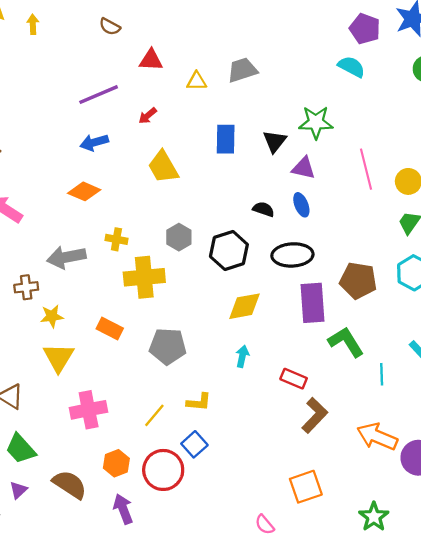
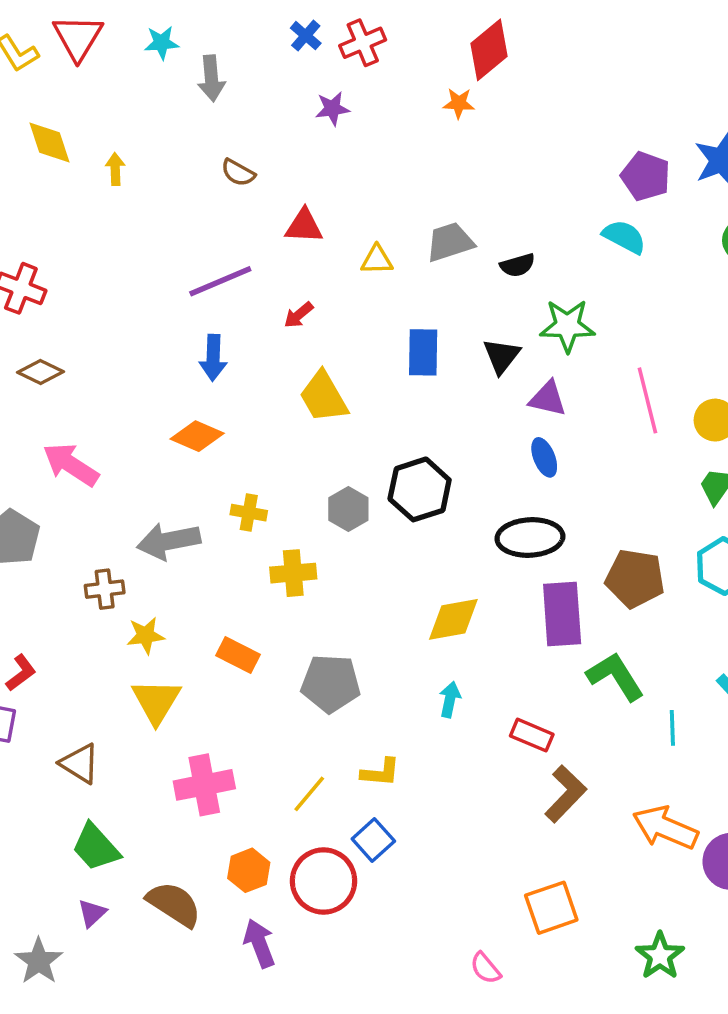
blue arrow: (94, 142) -> (213, 358), turned -72
black semicircle: (263, 209) -> (518, 265), moved, turned 145
black hexagon: (229, 250) -> (420, 489), moved
yellow cross: (144, 277) -> (293, 573), size x0.7

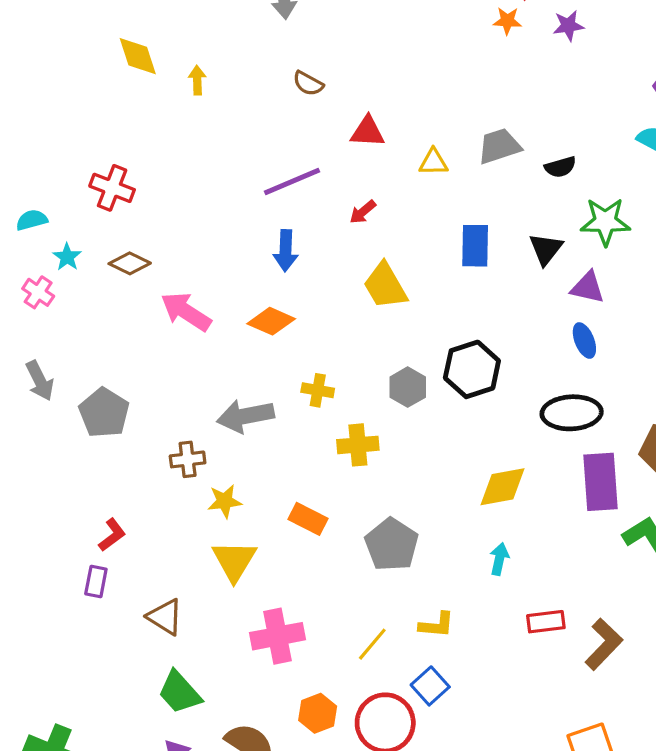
purple star: (332, 109) -> (568, 26), moved
pink arrow: (71, 465) -> (186, 312), moved
gray pentagon: (331, 683) -> (392, 545), turned 30
red rectangle: (532, 735) -> (546, 622), moved, turned -30

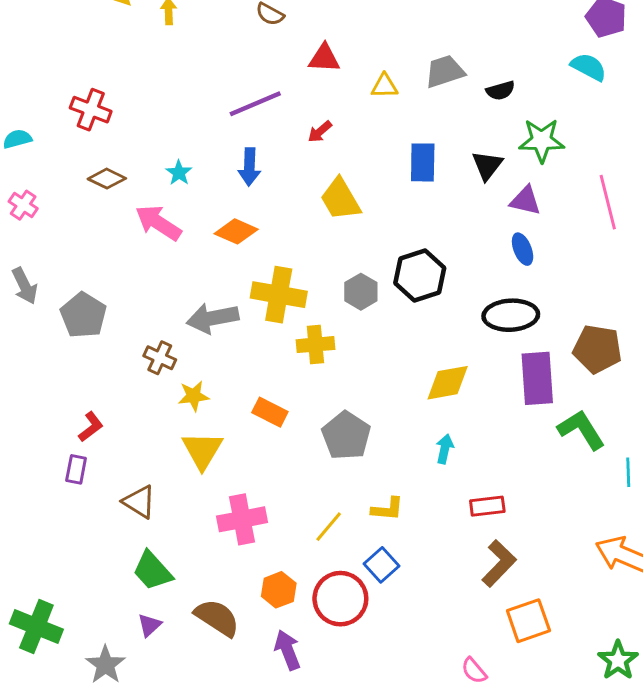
cyan star: (67, 257) -> (179, 173), moved
yellow cross: (318, 390) -> (279, 295), size x1.8
brown cross: (188, 459) -> (160, 358), turned 32
brown L-shape: (604, 644) -> (499, 563), moved

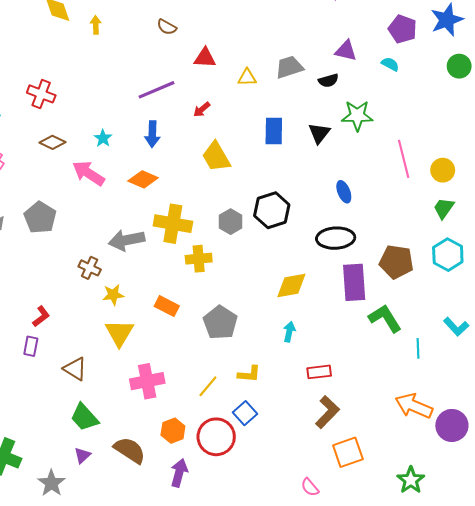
cyan semicircle: (589, 67) -> (390, 64), size x0.7
purple triangle: (525, 201) -> (346, 51), moved
gray pentagon: (83, 315) -> (40, 217), moved
purple arrow: (288, 650) -> (179, 473), turned 36

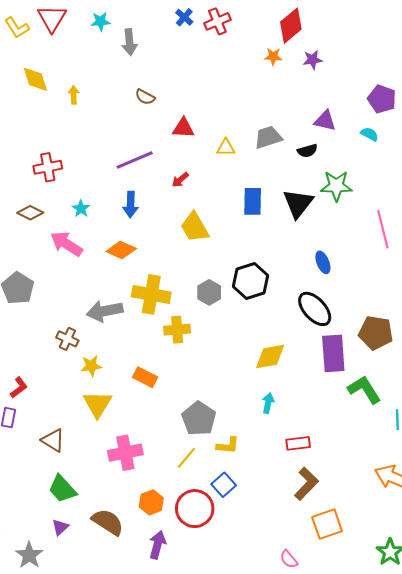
red cross: (41, 94) -> (48, 167), moved, turned -32
black triangle: (319, 133) -> (298, 203), size x1.4
black ellipse: (336, 238) -> (315, 309), turned 51
gray pentagon: (220, 323) -> (199, 419), moved

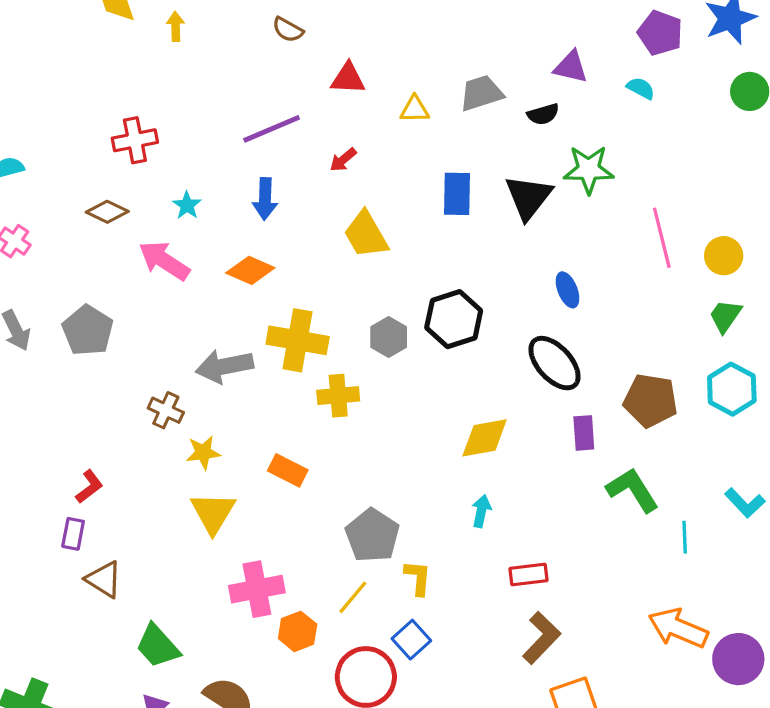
purple rectangle: (333, 353) -> (584, 433), size x0.6
brown triangle: (53, 440) -> (104, 579), moved
yellow L-shape: (228, 445) -> (418, 578), turned -90
orange hexagon: (151, 502) -> (298, 631), moved

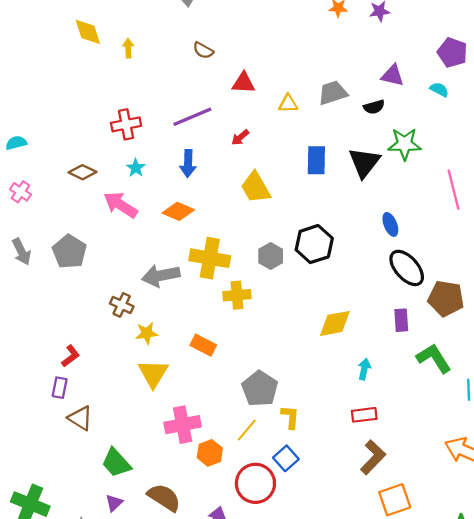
red cross: (135, 140) -> (126, 124), moved
black ellipse: (555, 363) -> (407, 268), moved
cyan arrow: (481, 511) -> (364, 369), moved

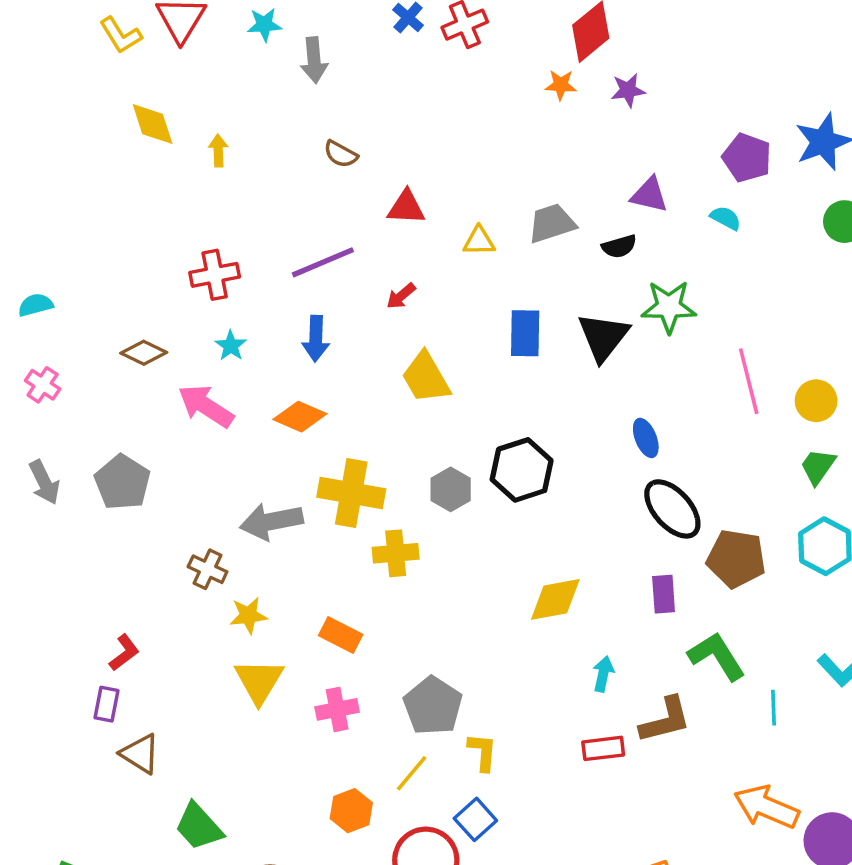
pink cross: (183, 425) -> (337, 709), moved, size x0.7
brown L-shape: (373, 457) -> (665, 720), moved, turned 32

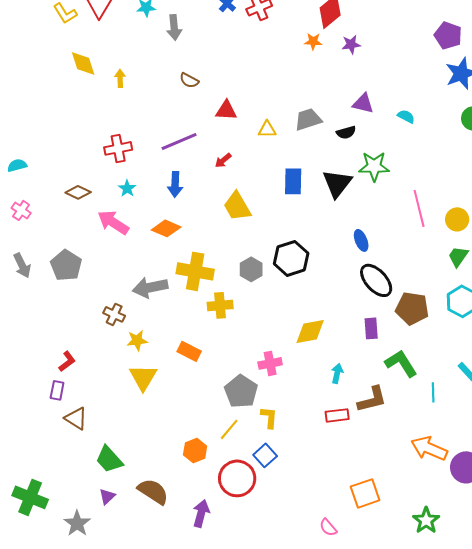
purple pentagon: (747, 158) -> (448, 35), moved
pink cross: (337, 709) -> (270, 363), moved

